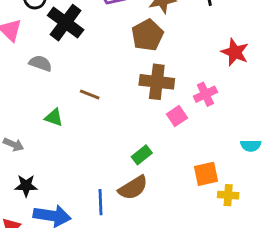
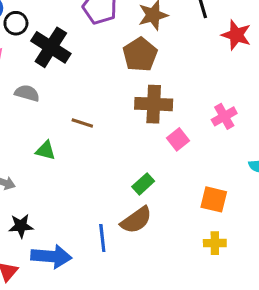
red star: (235, 52) -> (236, 35), moved
pink cross: (205, 94) -> (224, 116), moved
orange square: (206, 174) -> (214, 199), turned 30
yellow cross: (228, 195) -> (215, 243), moved

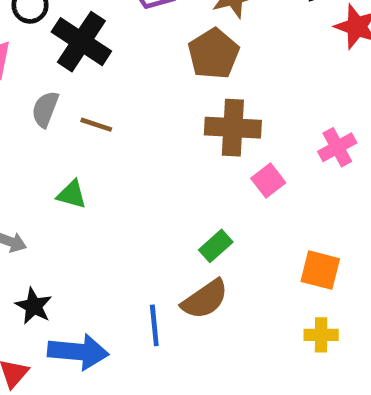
gray semicircle: (27, 93) -> (45, 109), turned -85
brown line: (82, 123) -> (96, 125), moved
black star: (21, 226) -> (34, 306), turned 30

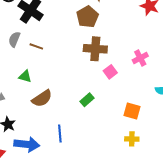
brown semicircle: (205, 299) -> (42, 98), moved

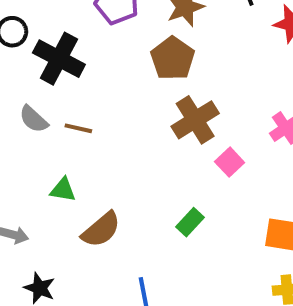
gray semicircle: (14, 39) -> (33, 119), turned -63
brown cross: (95, 49) -> (195, 120), turned -30

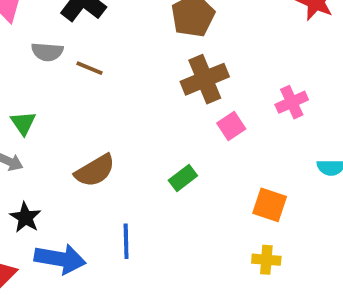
gray semicircle: (33, 119) -> (47, 52), turned -48
green triangle: (63, 190) -> (23, 123), moved, turned 36

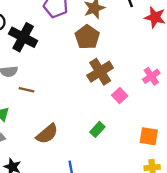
brown line: (89, 68) -> (27, 90), moved

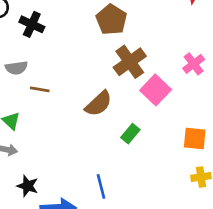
black cross: (23, 37) -> (32, 24), size x0.7
pink square: (120, 95) -> (156, 90), size x1.5
brown semicircle: (47, 134) -> (99, 104), moved

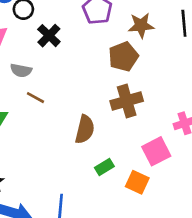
pink square: (156, 90) -> (156, 151), moved
brown semicircle: (99, 104) -> (85, 129), turned -52
orange square: (195, 139) -> (137, 182), moved

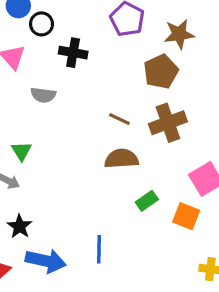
black cross: (49, 36) -> (73, 53), turned -30
brown line: (35, 98) -> (119, 119), moved
brown semicircle: (85, 129) -> (121, 159), turned -104

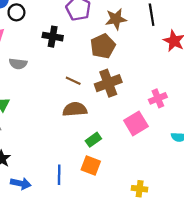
black cross: (73, 53) -> (53, 37), moved
orange square: (186, 216) -> (91, 166), moved
blue arrow: (46, 261) -> (21, 183), size x0.7

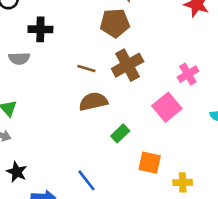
black cross: (53, 37) -> (40, 29), moved
brown pentagon: (103, 46) -> (115, 23), turned 30
orange square: (91, 166) -> (150, 163), moved
blue line: (59, 175) -> (86, 180), turned -30

